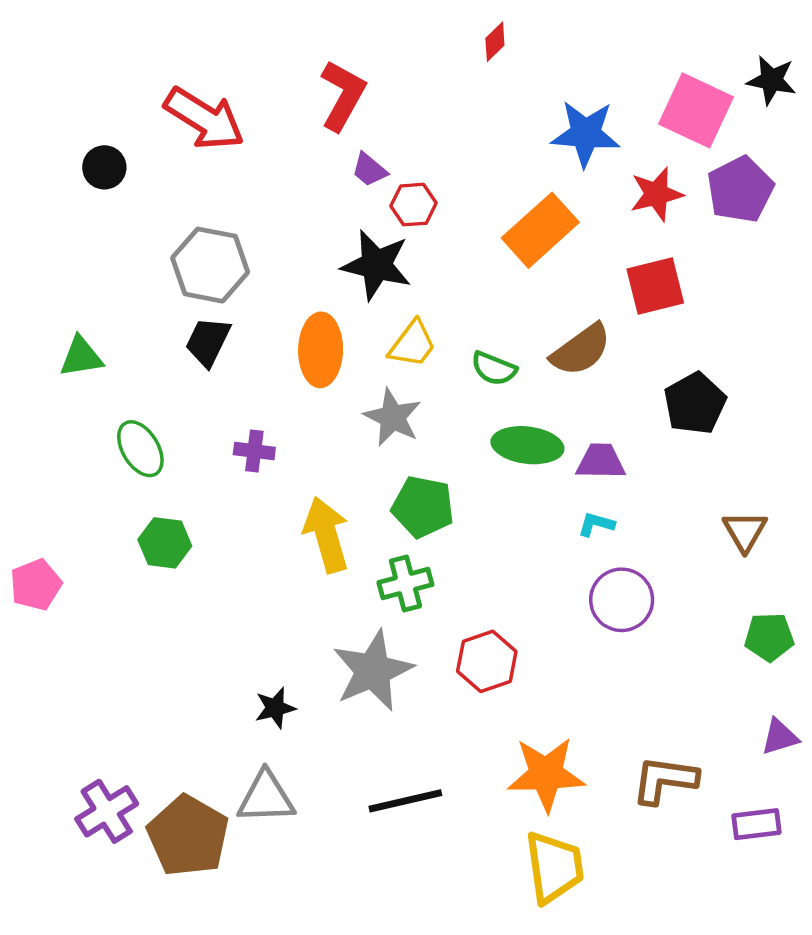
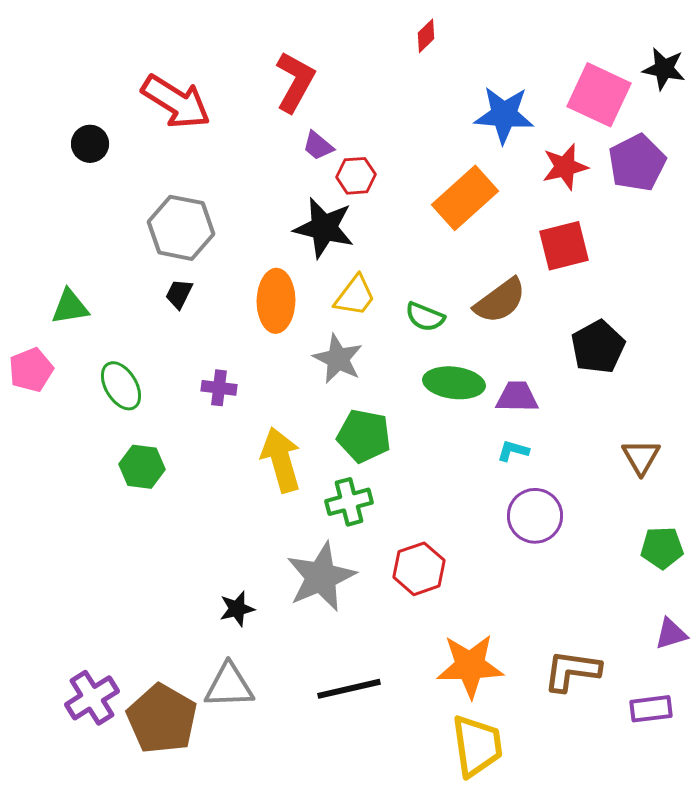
black trapezoid: (208, 342) -> (179, 294), size x0.7
pink pentagon: (36, 585) -> (31, 370), moved

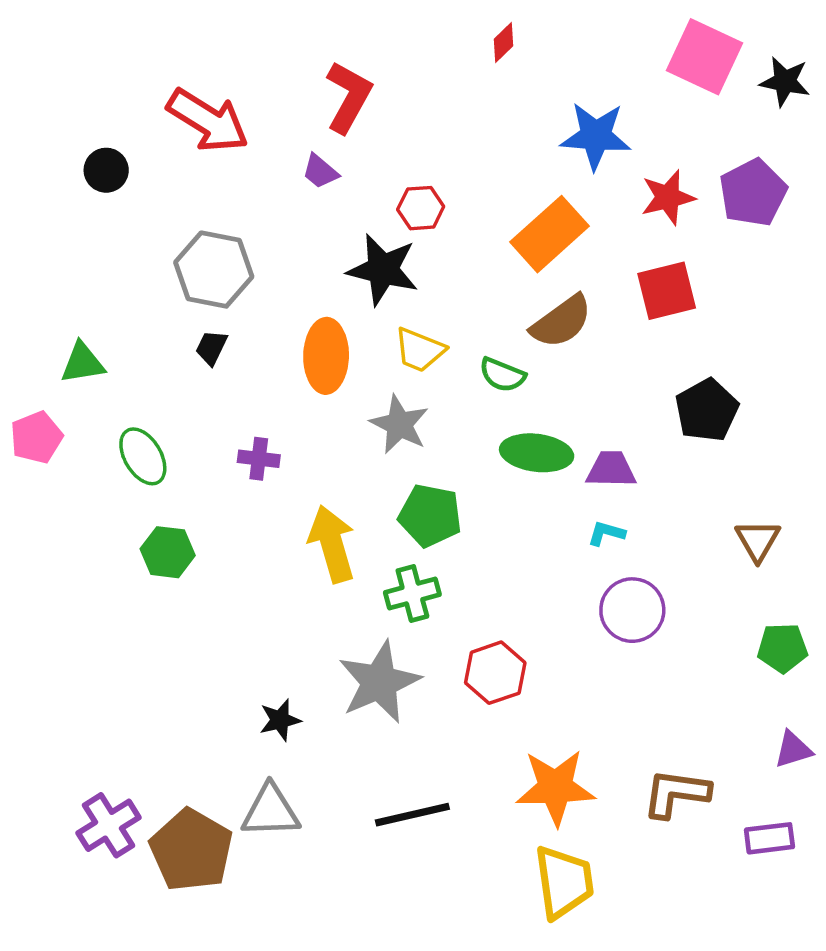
pink square: (599, 95) -> (704, 57), moved
purple trapezoid: (318, 146) -> (320, 171), moved
yellow trapezoid: (355, 296) -> (420, 350), turned 75
brown semicircle: (500, 301) -> (561, 322), moved

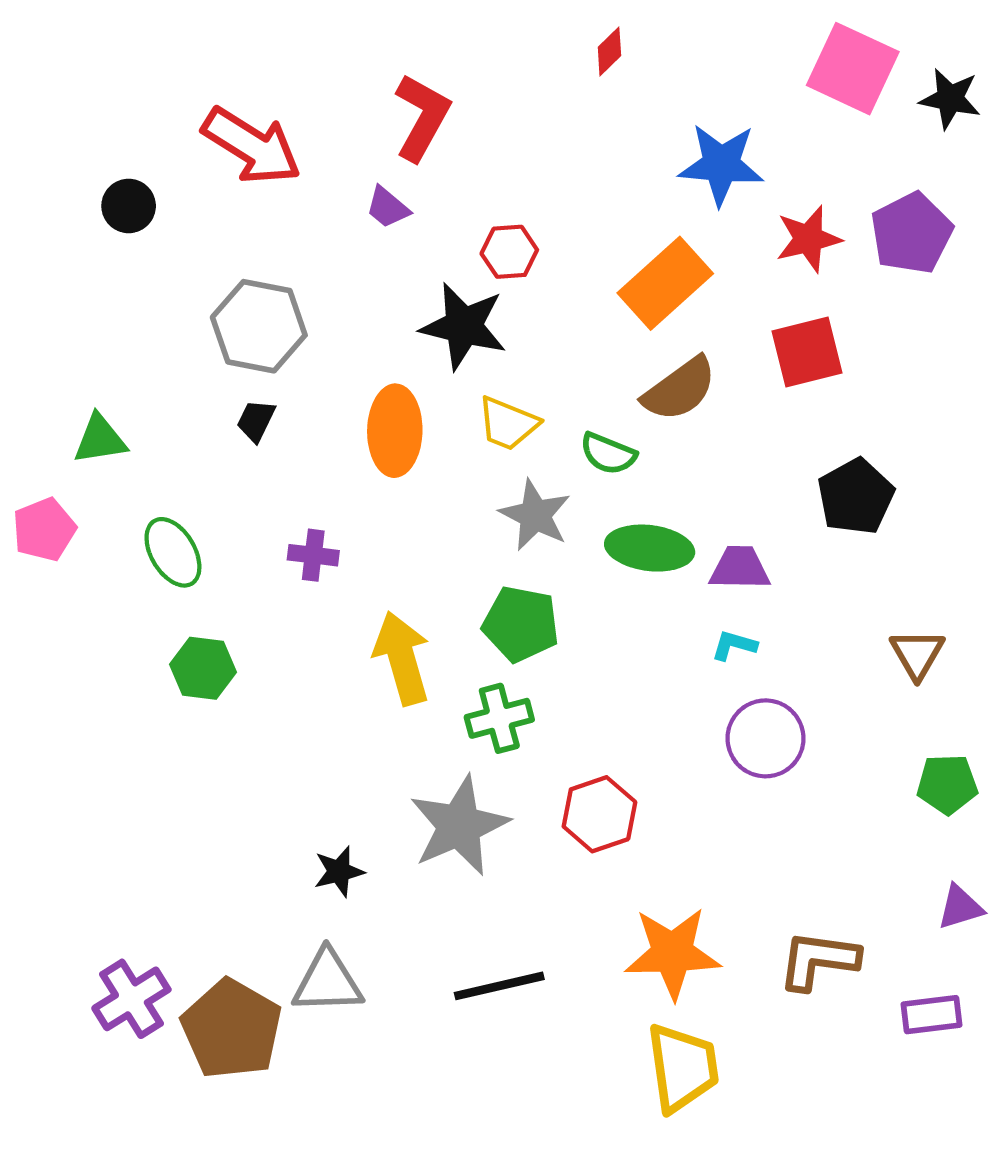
gray star: (399, 424) -> (535, 515), moved

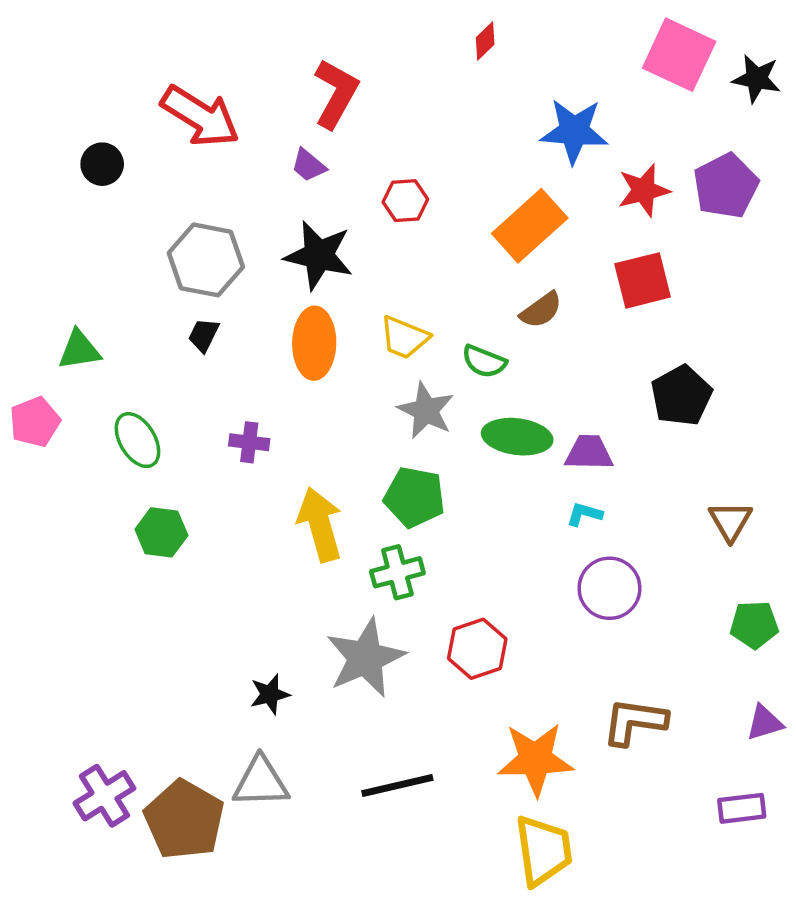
black star: (464, 326) -> (319, 255), moved
brown semicircle: (680, 389) -> (541, 310), size x0.7
brown L-shape: (818, 960) -> (635, 722), moved

